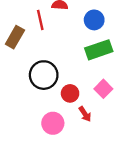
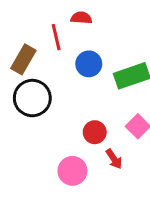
blue circle: (94, 20) -> (89, 64), moved
black circle: (44, 75) -> (32, 98), moved

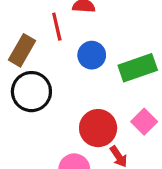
red circle: (95, 132) -> (98, 128), size x1.5

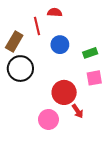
green rectangle: (138, 68) -> (90, 53), size x0.6
pink square: (144, 122) -> (94, 78), moved, turned 35

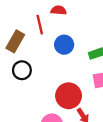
black circle: (20, 69) -> (22, 70), size x0.7

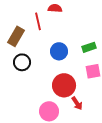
blue circle: (64, 45) -> (59, 51), moved

